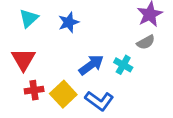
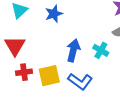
blue arrow: (91, 65) -> (73, 50), turned -40
yellow square: (63, 94) -> (49, 76), turned 30

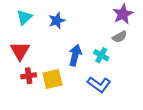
blue L-shape: (80, 81) -> (99, 84), moved

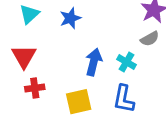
yellow square: (52, 79) -> (79, 102), moved
blue L-shape: (99, 84) -> (124, 99), turned 65

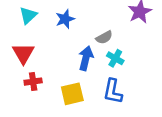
gray semicircle: (150, 39) -> (104, 37), moved

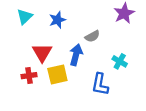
red triangle: (23, 53) -> (42, 53), moved
cyan cross: (115, 58) -> (120, 61), moved
yellow square: (72, 94) -> (57, 75), moved

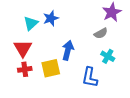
cyan triangle: (25, 17) -> (31, 23), moved
gray semicircle: (92, 36) -> (101, 33), moved
red triangle: (42, 53) -> (23, 48), moved

